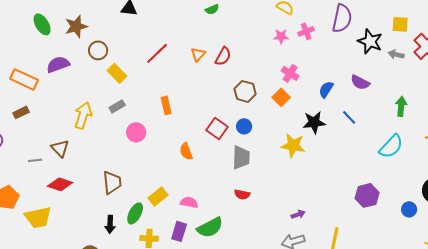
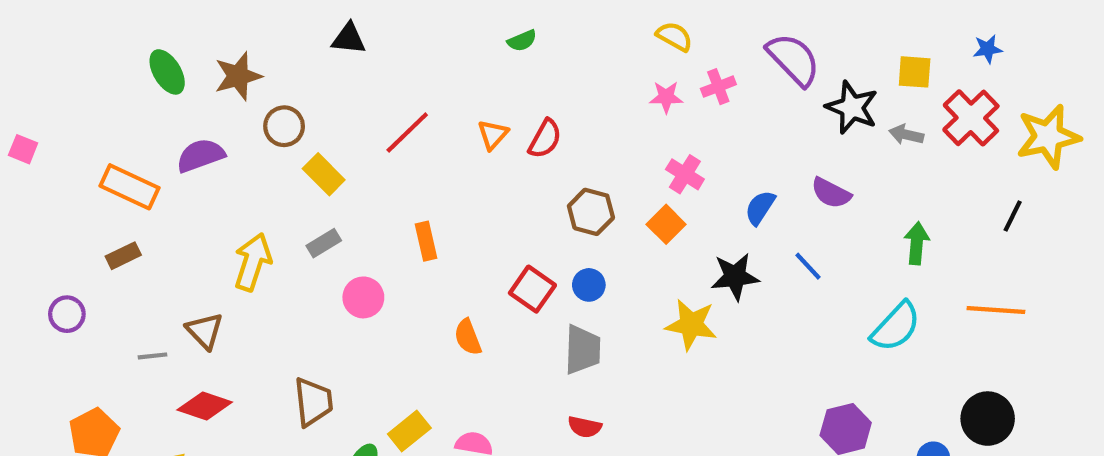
purple semicircle: (342, 18) -> (793, 59), turned -56

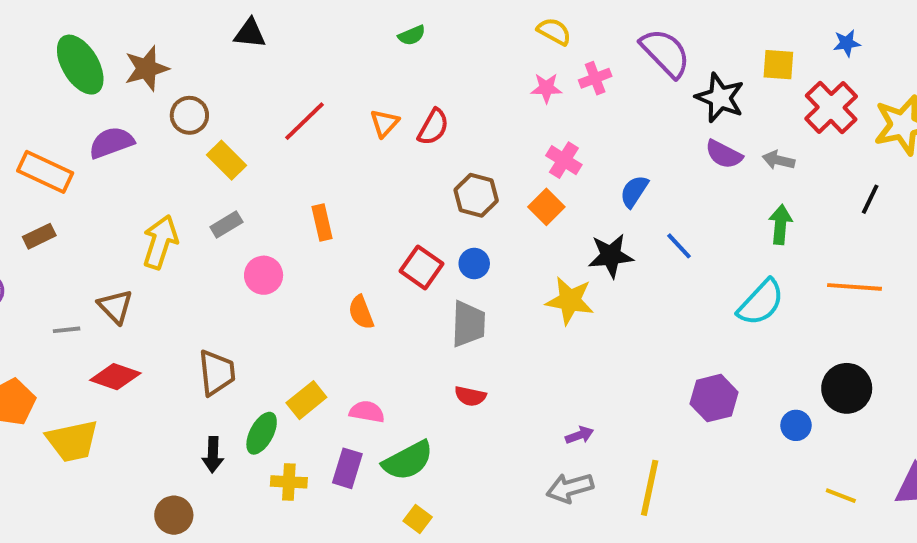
green ellipse: (167, 72) -> (80, 65), size x1.4
gray arrow: (906, 135) -> (778, 160), moved
purple semicircle: (831, 193) -> (724, 154), moved

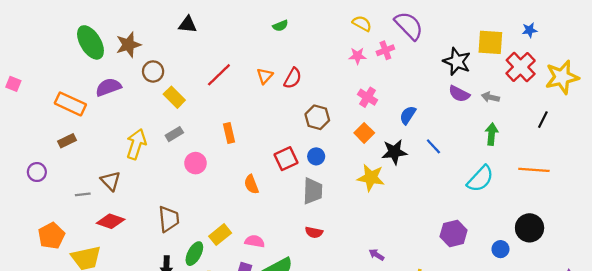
purple semicircle: (665, 53) -> (409, 26), moved
yellow square: (778, 65) -> (490, 42), size x1.4
orange square: (546, 207) -> (364, 133), moved
red square: (422, 267) -> (286, 159), turned 30
purple arrow: (580, 435) -> (376, 255), turned -128

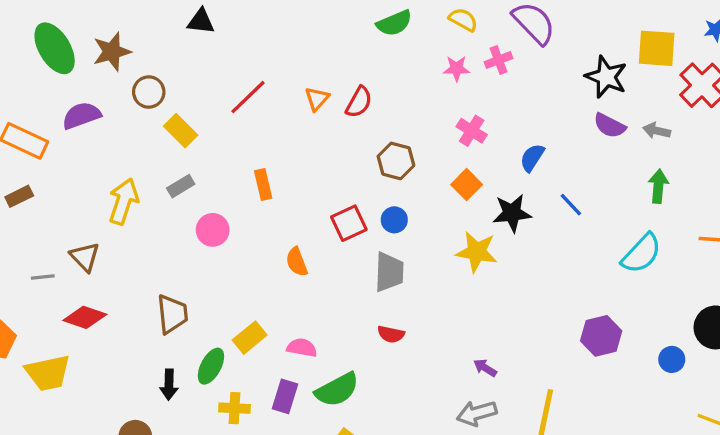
green semicircle: (280, 26) -> (394, 23), moved, size x1.5

